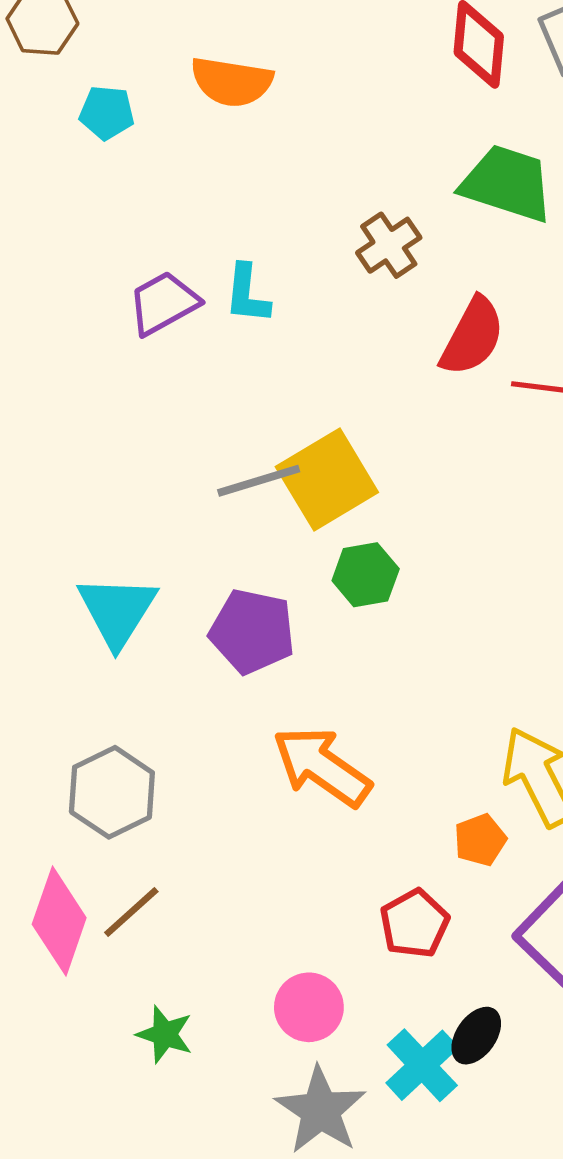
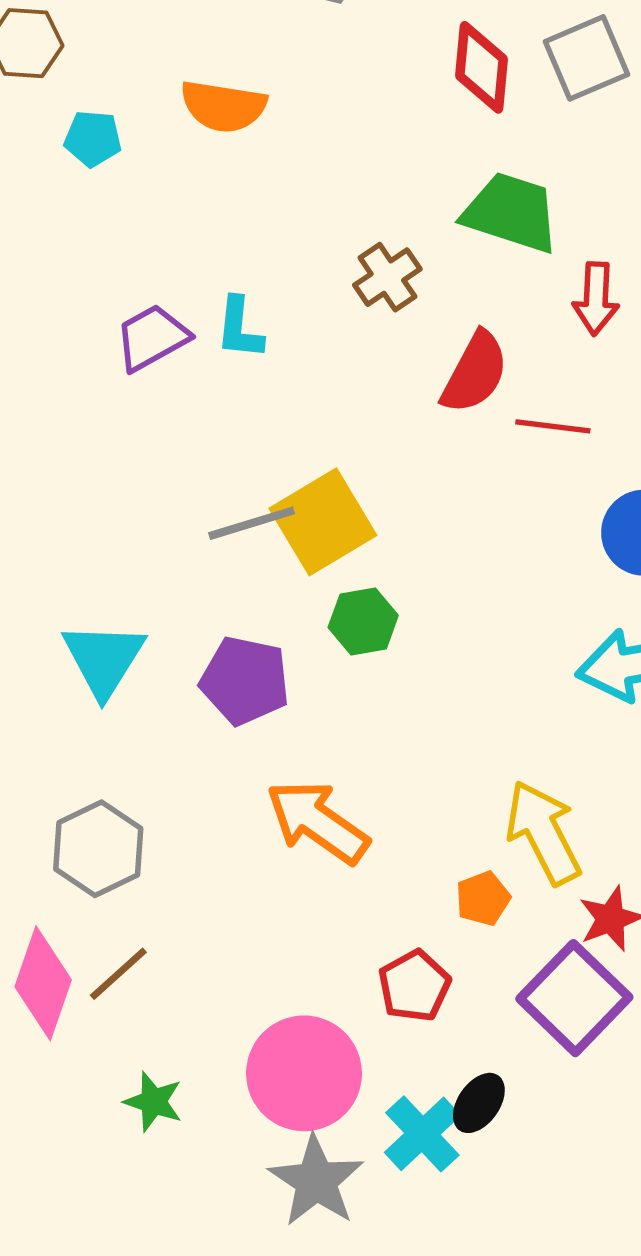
pink circle: (309, 1007) -> (304, 1073), size x1.6

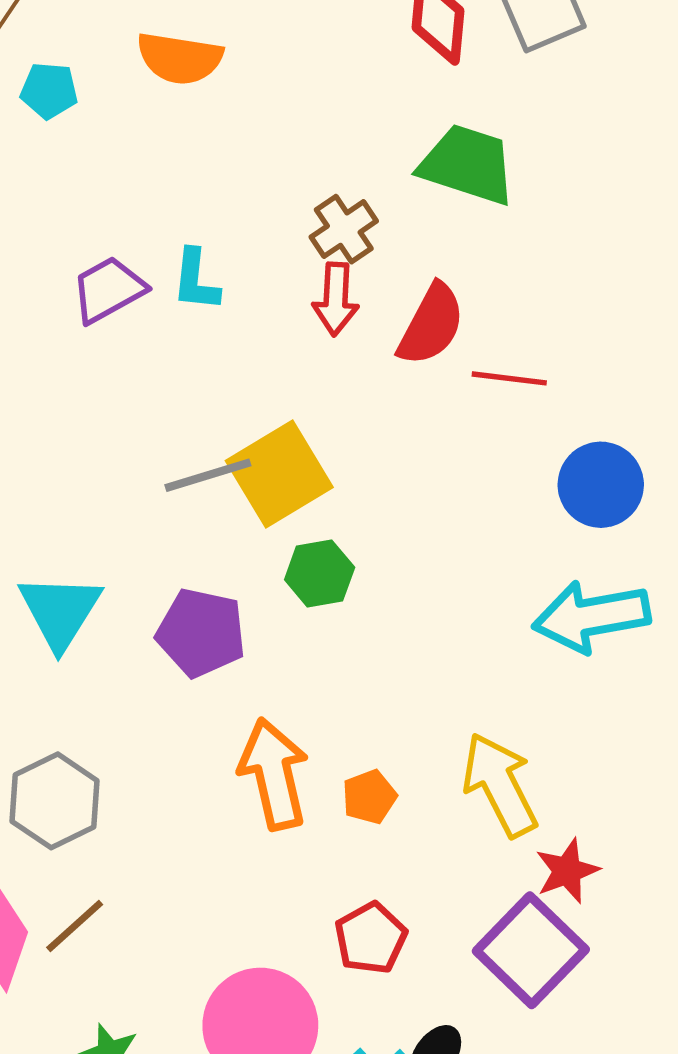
red arrow: (596, 299) -> (336, 299), moved
orange arrow: (317, 822) -> (274, 774), turned 42
orange pentagon: (483, 899) -> (369, 797), moved

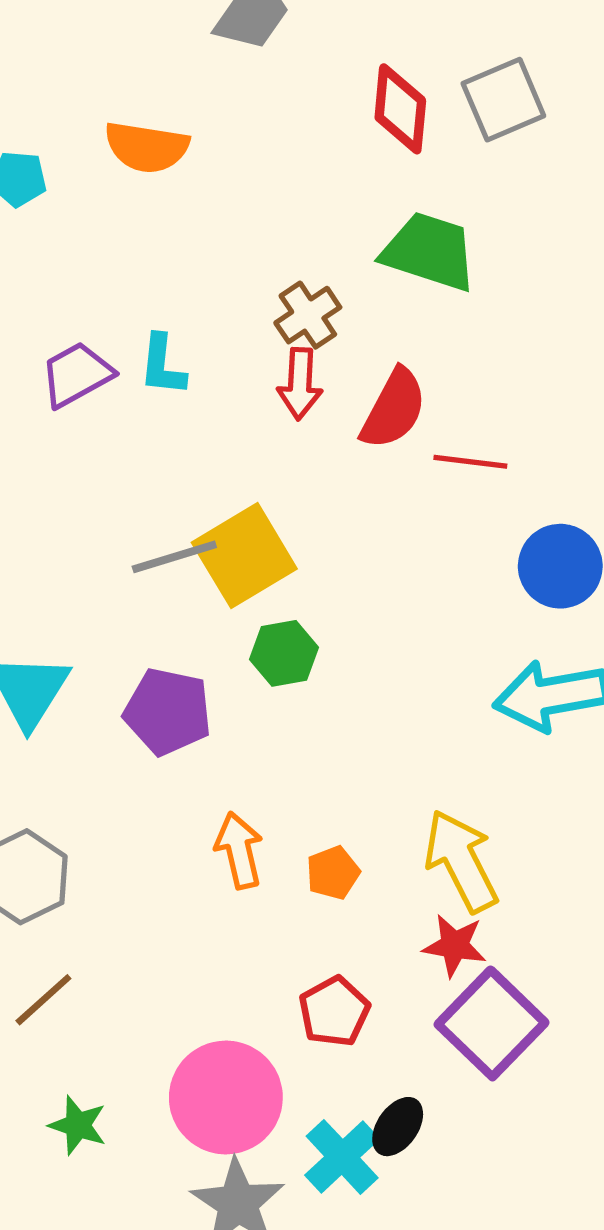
orange arrow: (274, 774) -> (239, 850), size x0.7
red star: (567, 871) -> (455, 945), moved, turned 30

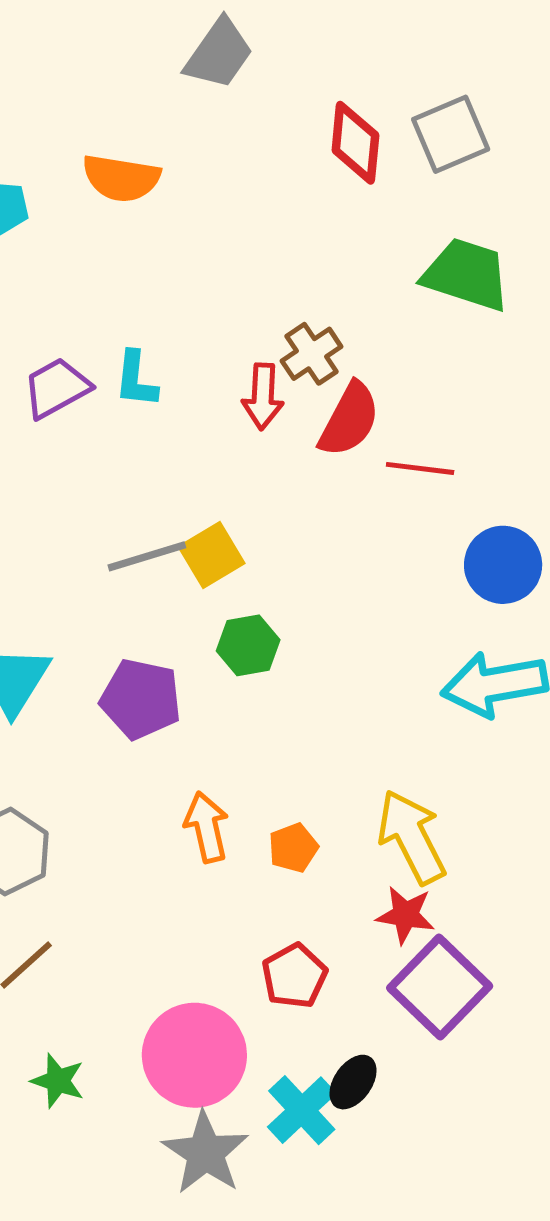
green trapezoid: (429, 252) -> (466, 274), moved
brown cross: (308, 315) -> (312, 354), moved
yellow square: (244, 556) -> (211, 555), size x0.7

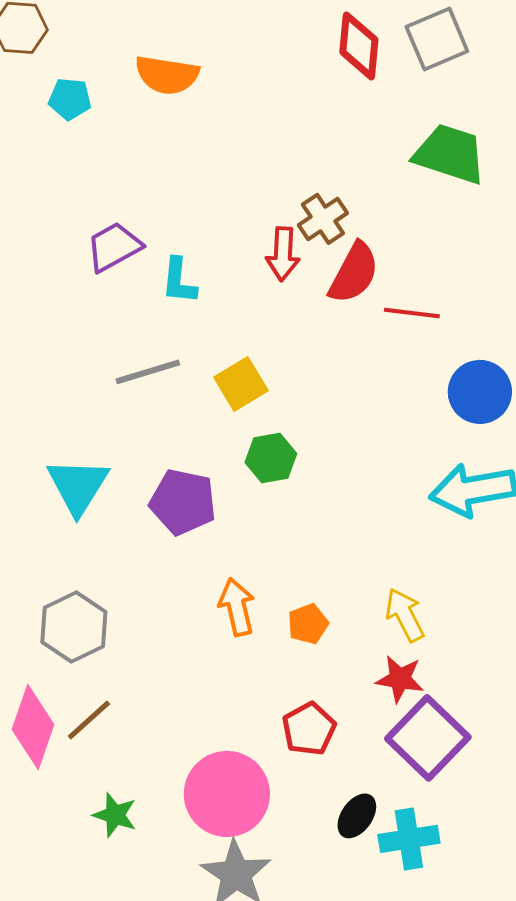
cyan L-shape: (136, 379) -> (179, 281), moved
gray line: (147, 556) -> (148, 372), moved
yellow arrow: (412, 837) -> (405, 615), size x0.7
cyan cross: (302, 1110) -> (409, 839), moved, turned 34

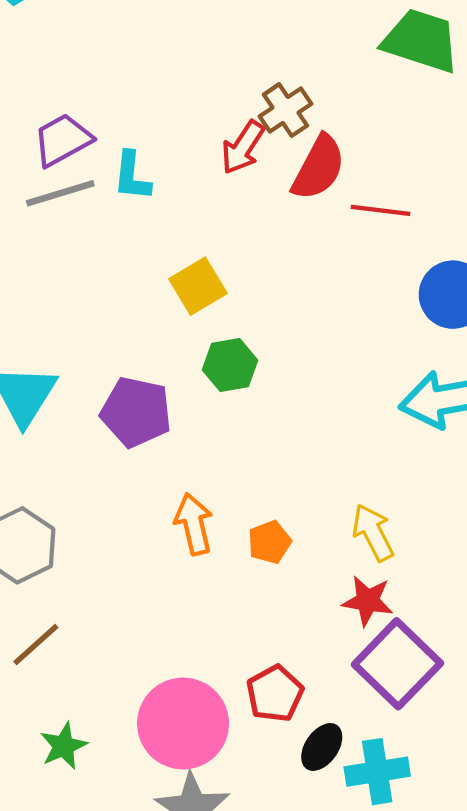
red arrow: (283, 254) -> (243, 147), turned 30
gray line: (148, 372) -> (60, 193), moved
red pentagon: (309, 729) -> (275, 694), moved
green star: (115, 815) -> (64, 746), turned 30

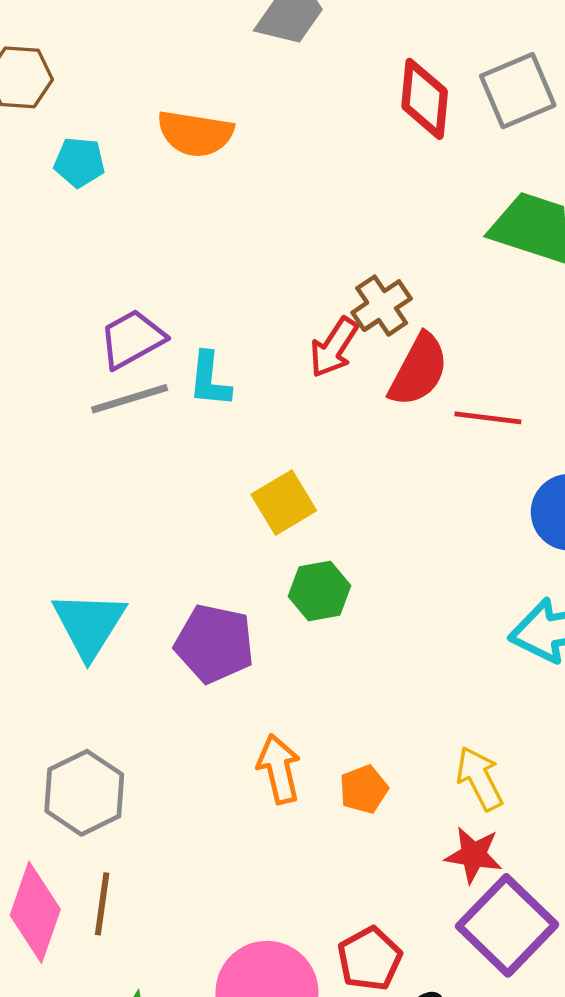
brown line: (36, 645) -> (102, 904), turned -40

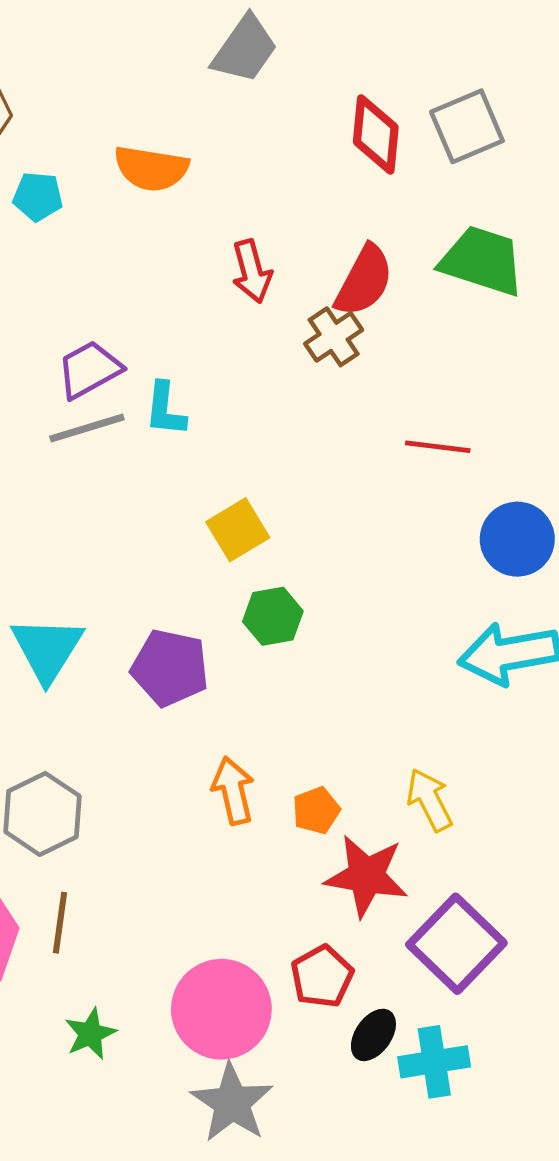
red arrow: (334, 347) -> (252, 271), moved, turned -48
red semicircle: (419, 370) -> (364, 281), moved
red star: (474, 855) -> (366, 876), moved, size x1.5

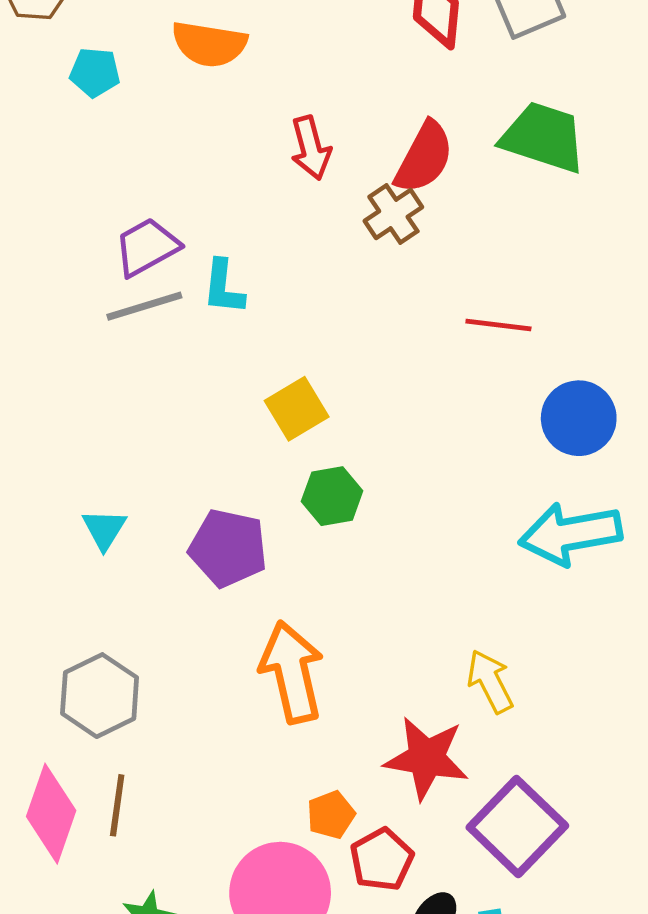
cyan triangle: (47, 649) -> (104, 529), size x0.6
orange arrow: (233, 791) -> (292, 672), size x1.5
orange pentagon: (316, 810) -> (331, 815), moved

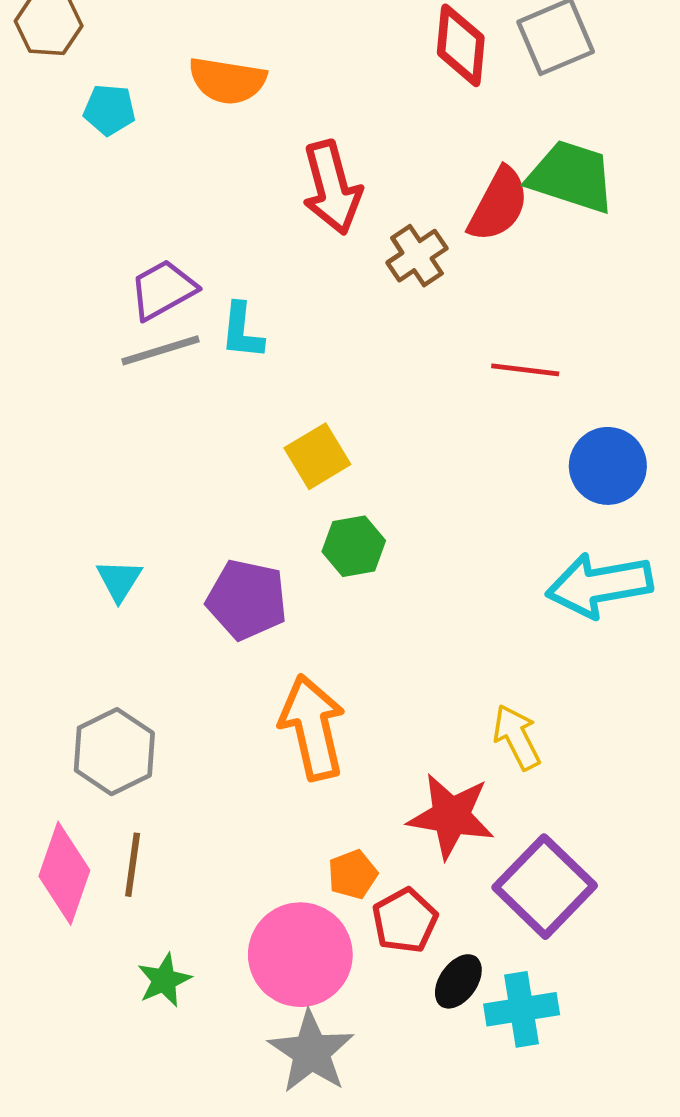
red arrow: (311, 148) -> (332, 188), size x1.4
red semicircle: (424, 157) -> (498, 205), moved

